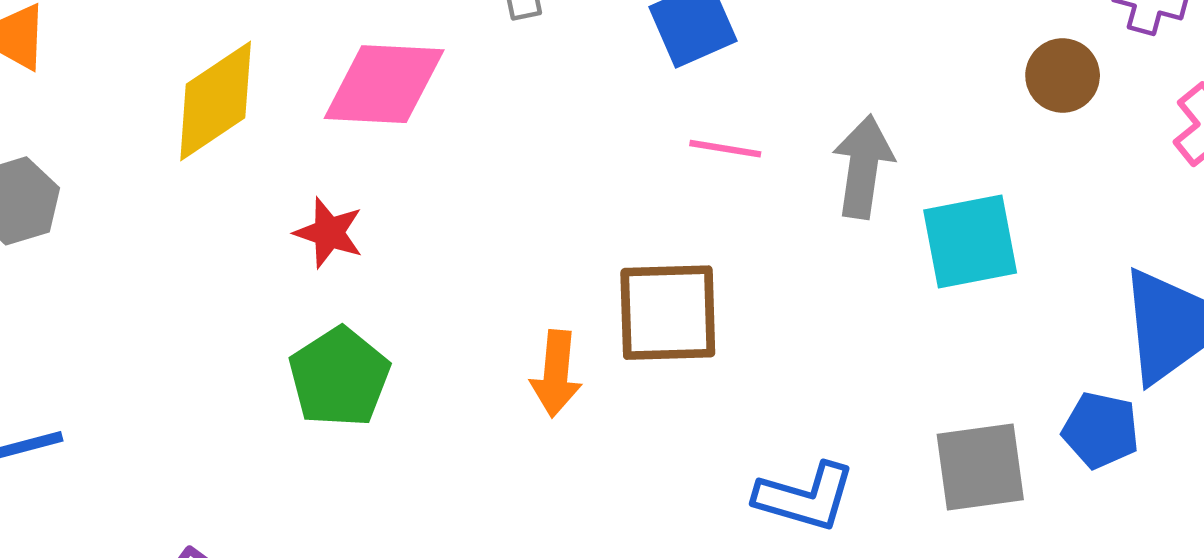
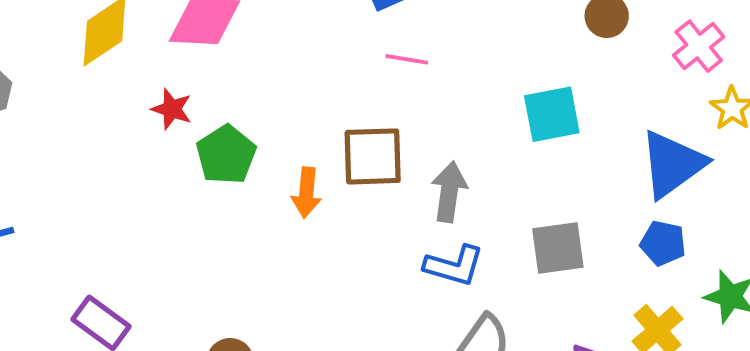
gray arrow: (863, 167) -> (449, 192), moved
green pentagon: (339, 377) -> (226, 155), moved
blue pentagon: (1101, 430) -> (663, 243), moved

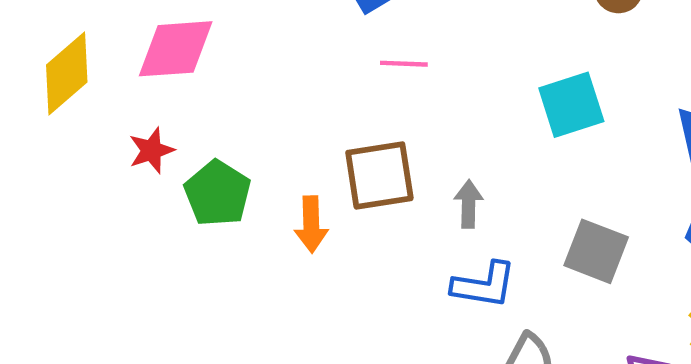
red star: (172, 109) -> (151, 150), turned -30
gray arrow: (449, 192) -> (469, 204), size x0.7
gray square: (558, 248) -> (596, 251), turned 36

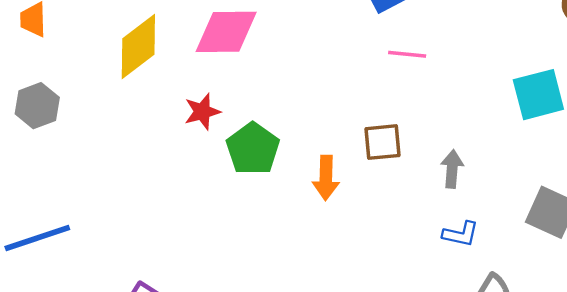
brown square: (379, 175) -> (383, 142), size x0.7
blue L-shape: (484, 285) -> (461, 234), size x0.7

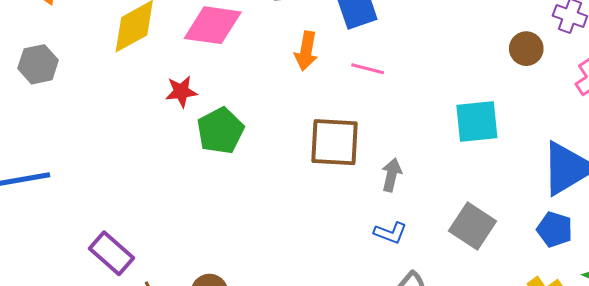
brown square: (383, 142) -> (334, 142), size x1.5
orange arrow: (326, 178) -> (306, 51), moved

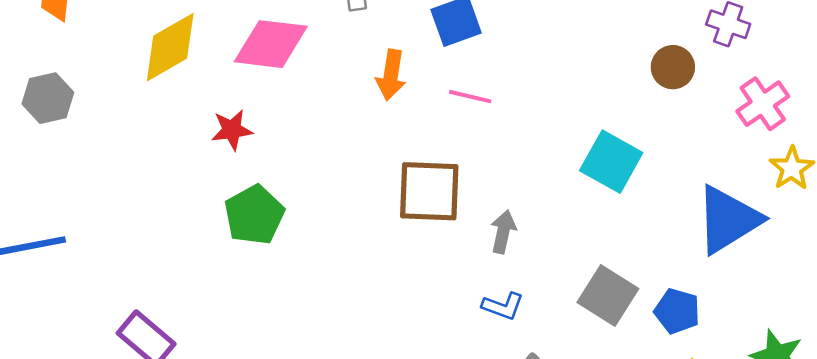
cyan square: (477, 122) -> (611, 162), turned 36
green pentagon: (220, 131) -> (254, 215), moved
blue pentagon: (555, 229) -> (677, 311), moved

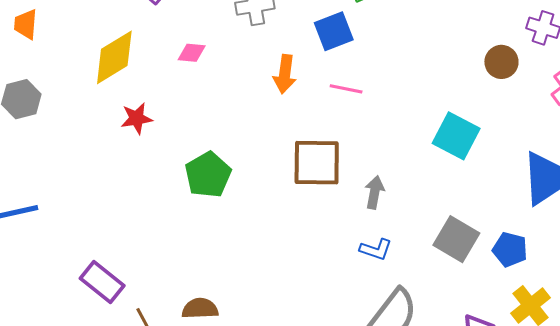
pink diamond: (271, 44) -> (192, 53), size x0.5
red star: (232, 130) -> (137, 118), moved
green pentagon: (254, 215) -> (208, 175), moved

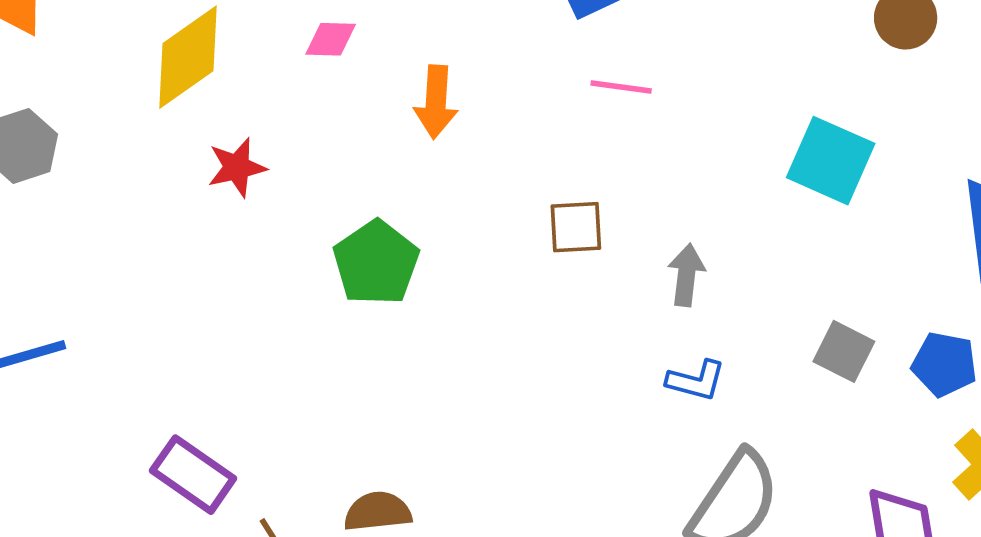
orange arrow: (285, 74) -> (436, 102), moved
brown square: (317, 163) -> (576, 227), size x0.6
gray square: (456, 239) -> (844, 351), size x0.7

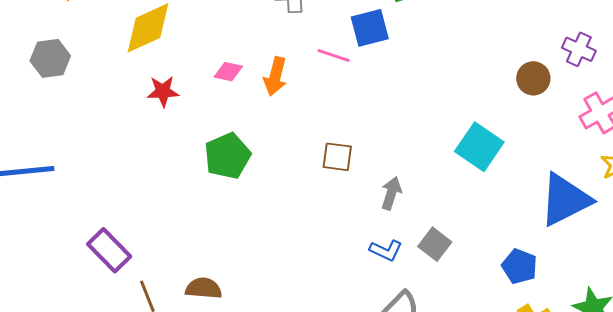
pink diamond: (331, 39) -> (228, 72), moved
pink line: (621, 87) -> (334, 55), moved
gray square: (844, 351) -> (435, 244), moved

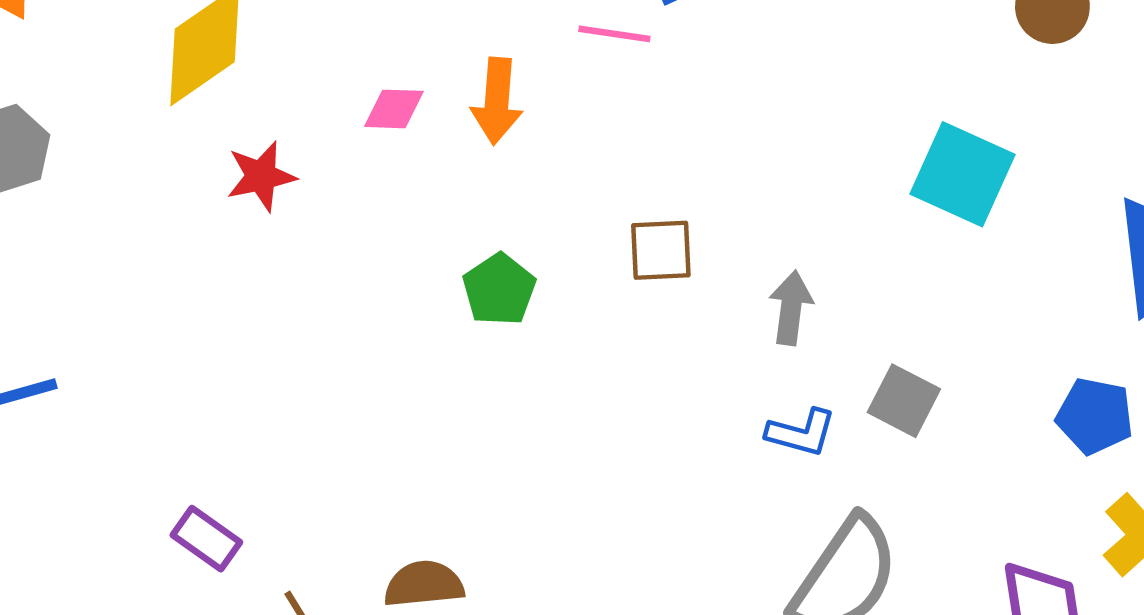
green pentagon: (228, 156) -> (499, 290), moved, size x0.7
purple rectangle: (109, 250) -> (206, 539), size x0.7

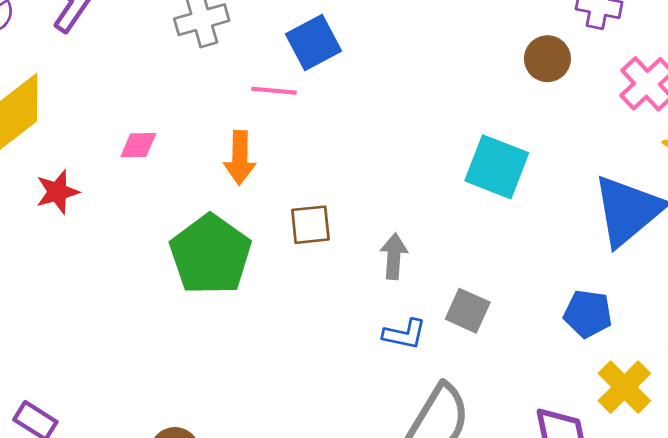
orange arrow: (497, 101) -> (240, 158), moved
green pentagon: (499, 290) -> (210, 255), size x1.8

